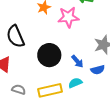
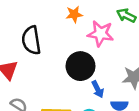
black circle: (49, 55) -> (80, 66), moved

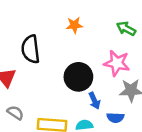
pink star: (100, 34) -> (117, 63), moved

